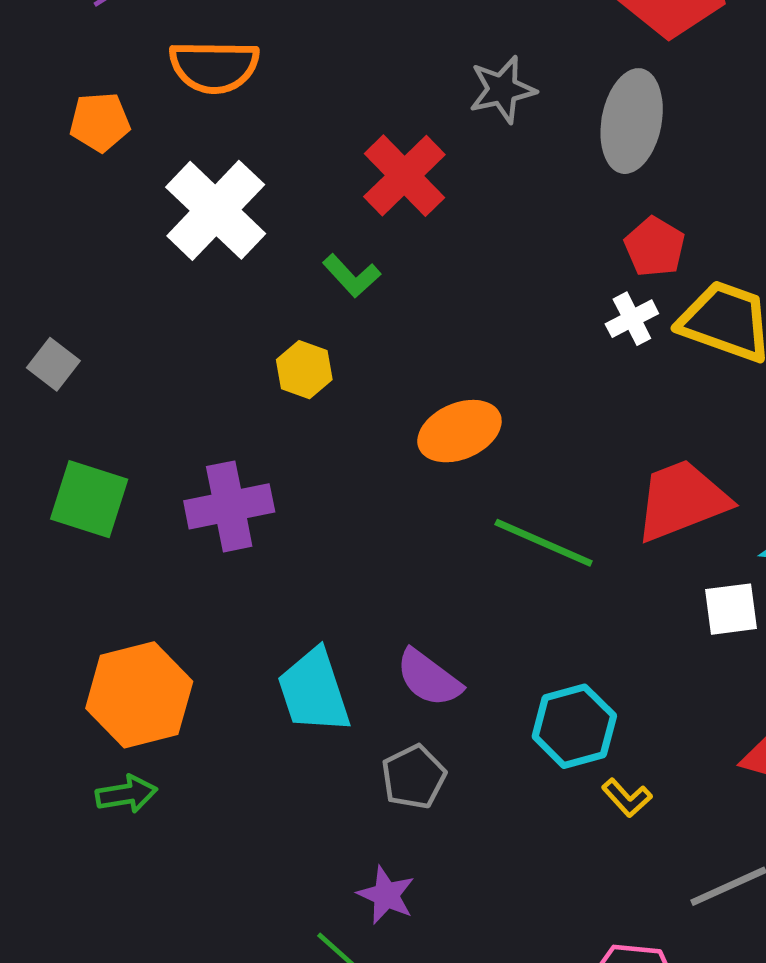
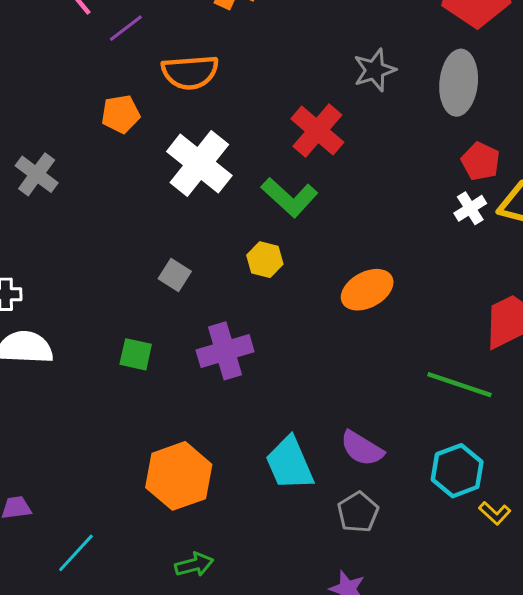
green L-shape: (352, 276) -> (289, 197), size x1.5
gray square: (53, 364) -> (175, 275), moved
green square: (89, 499) -> (136, 354), size x0.7
green line: (544, 543) -> (459, 385), moved
green arrow: (126, 794) -> (194, 565), moved

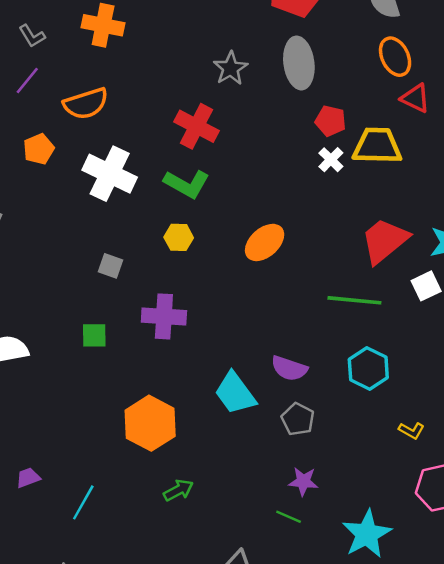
purple cross: (225, 351) -> (164, 316), turned 33
yellow L-shape: (495, 513) -> (411, 431), moved

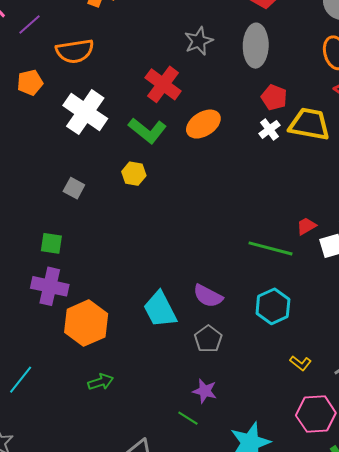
red trapezoid: (385, 241) -> (306, 226), moved, size x0.5
orange ellipse: (265, 242) -> (203, 124), moved
purple cross: (164, 316) -> (50, 286), moved

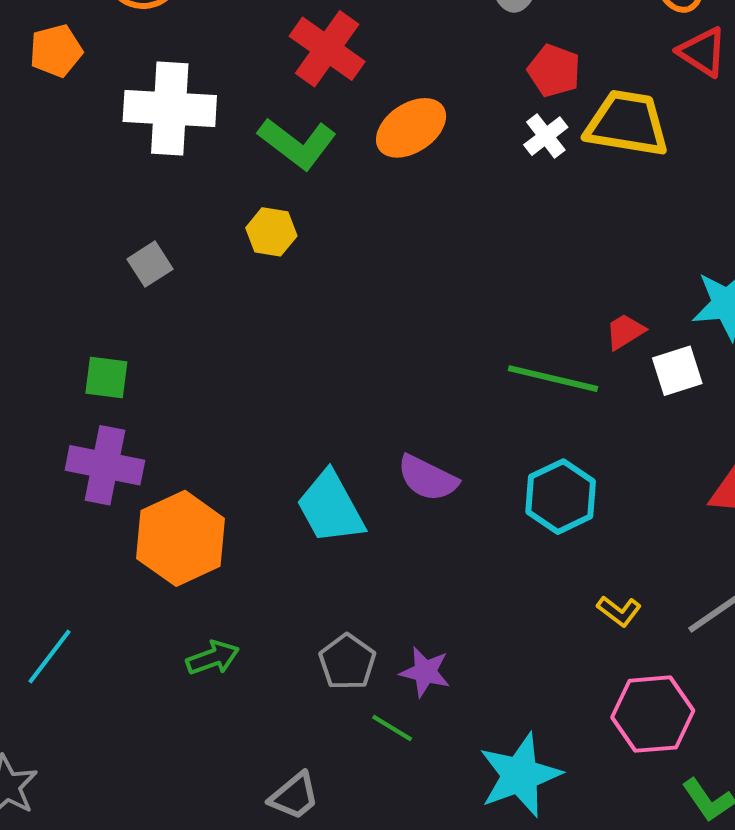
white cross: (85, 112) -> (170, 109), turned -30
gray square: (74, 188) -> (150, 264), turned 30
gray pentagon: (208, 339) -> (347, 662), moved

